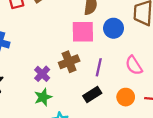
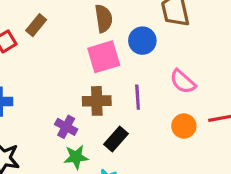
brown cross: (69, 62) -> (97, 101), turned 36
black rectangle: (92, 94) -> (116, 139), moved
green star: (43, 97) -> (76, 157), turned 30

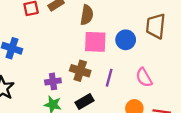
brown semicircle: (104, 19) -> (87, 15), moved
purple cross: (66, 127) -> (53, 81), turned 35

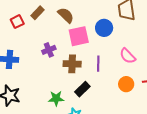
brown semicircle: (87, 15) -> (66, 15), turned -42
purple cross: (53, 81) -> (49, 50), moved

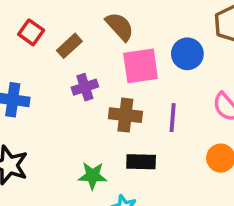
brown rectangle: (37, 13) -> (69, 46), moved
red square: (17, 22) -> (31, 32), turned -32
black rectangle: (82, 89) -> (141, 162), turned 42

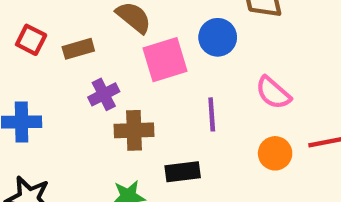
brown rectangle: (69, 46) -> (78, 49), turned 35
brown cross: (125, 115) -> (134, 130), moved

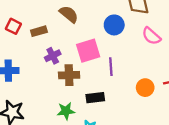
pink square: (165, 60) -> (88, 51), moved
pink semicircle: (273, 93) -> (151, 36), moved

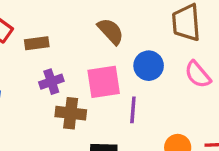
brown semicircle: (69, 14) -> (111, 31), moved
blue circle: (114, 25) -> (149, 66), moved

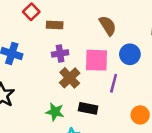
brown cross: (71, 113) -> (70, 78), turned 30

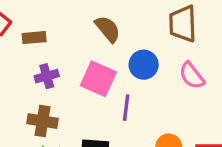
pink square: (96, 60) -> (98, 79), turned 30
brown cross: (70, 78) -> (43, 121), moved, turned -30

